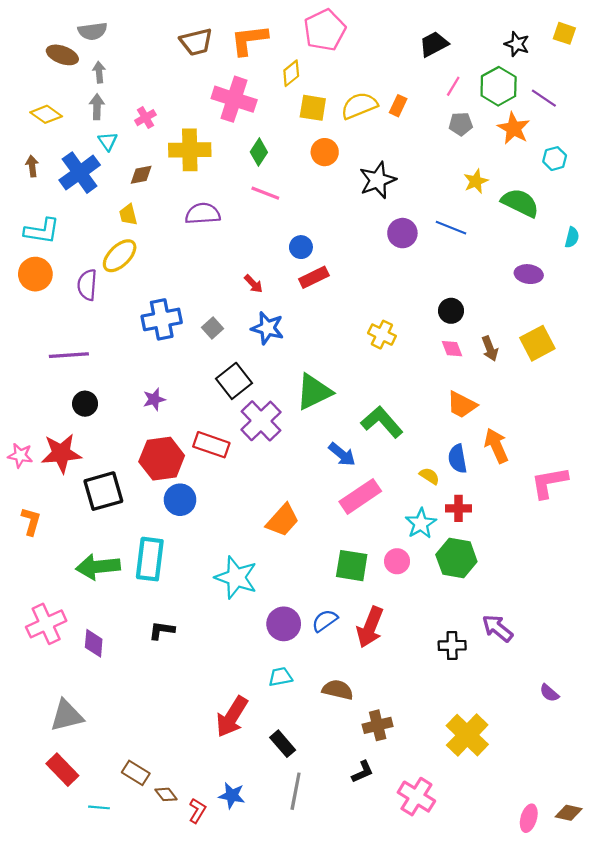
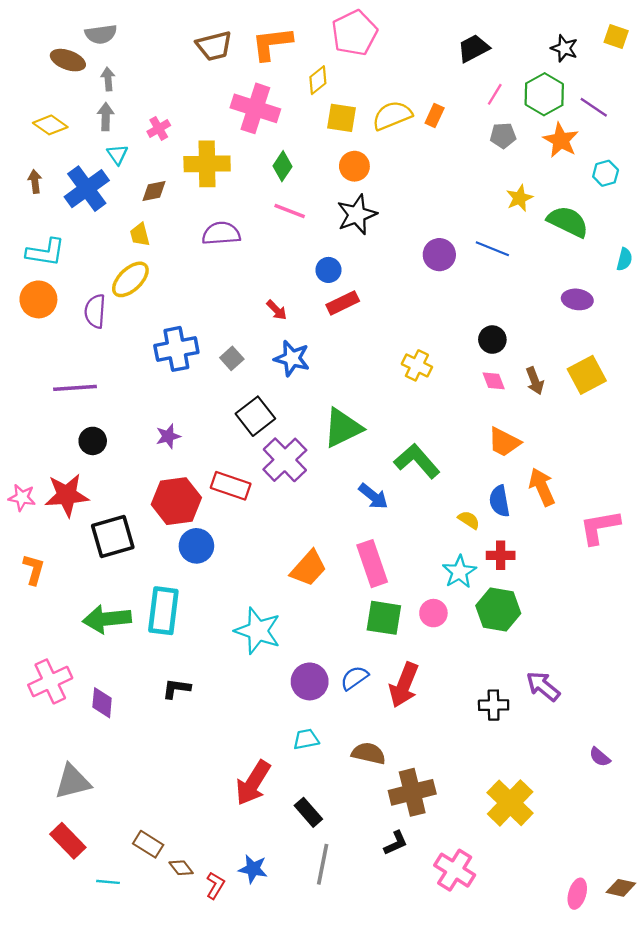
black star: (378, 180) -> (357, 215), moved
pink rectangle: (360, 496) -> (372, 564), moved, turned -75
brown cross: (378, 725) -> (412, 792), size x1.4

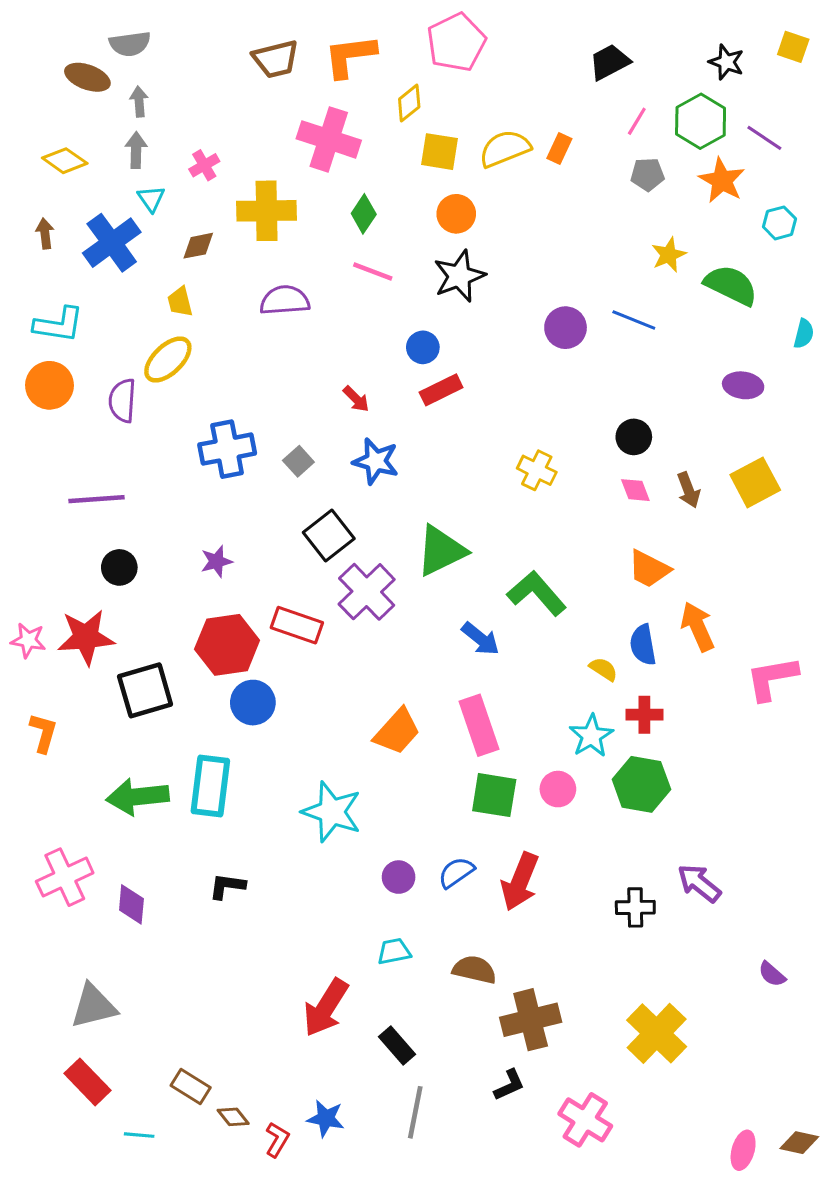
purple circle: (310, 681) -> (399, 877), size x0.7

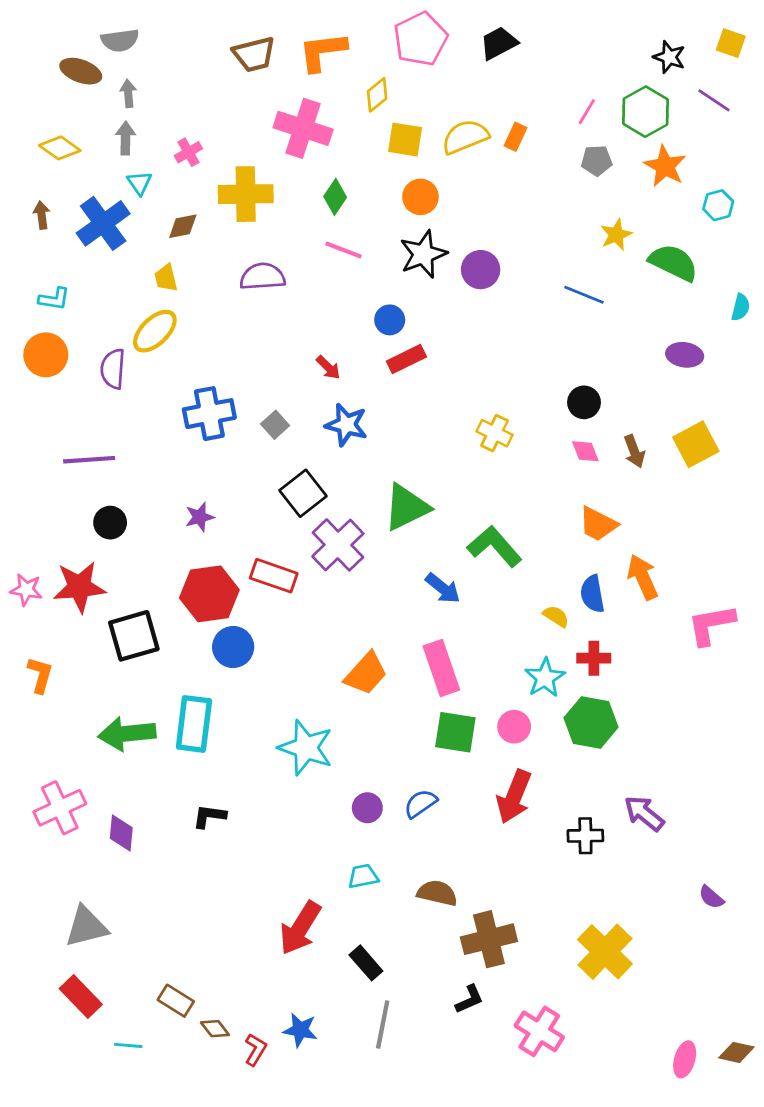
black trapezoid: (610, 62) -> (499, 43), moved
purple line: (764, 138) -> (714, 100), moved
cyan L-shape: (59, 325) -> (54, 299), size x0.7
purple circle: (566, 328) -> (481, 270), moved
red arrow: (520, 882) -> (514, 797), moved

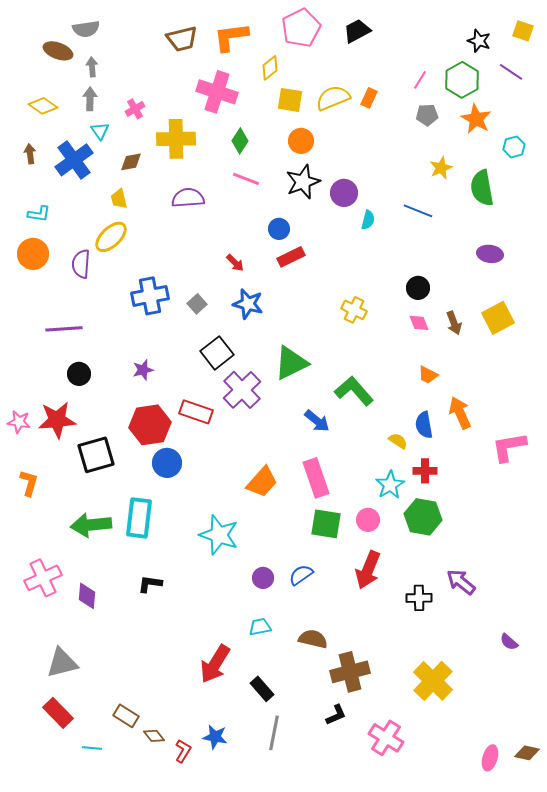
green semicircle: (673, 263) -> (482, 188), turned -126
cyan semicircle: (741, 307) -> (368, 220), moved
orange trapezoid: (598, 524) -> (428, 375), size x0.7

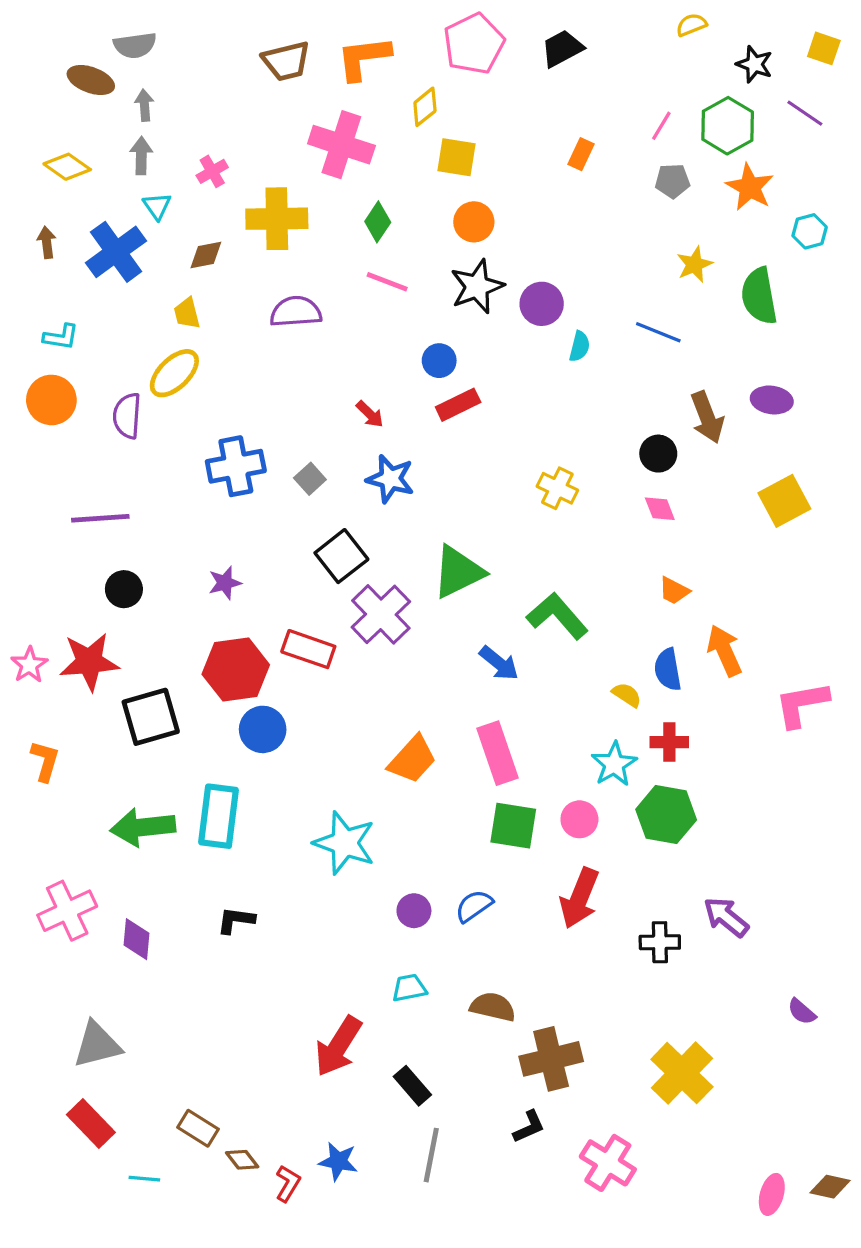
yellow semicircle: (333, 98) -> (691, 25), moved, size x0.6
brown arrow: (454, 323) -> (707, 417), moved, size x1.4
pink star: (19, 422) -> (29, 665), turned 30

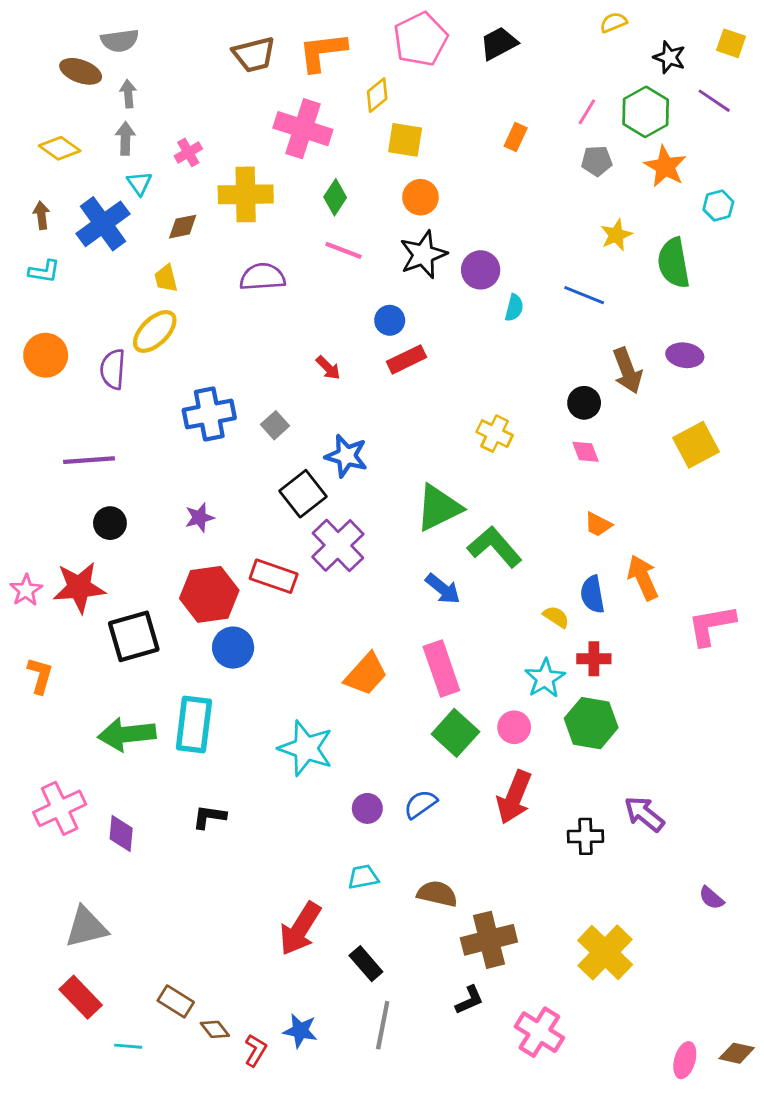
cyan L-shape: (61, 337) -> (44, 271), moved
blue star: (390, 479) -> (346, 456), moved
green triangle: (458, 572) -> (439, 508), moved
green square: (513, 826) -> (455, 733), turned 33

